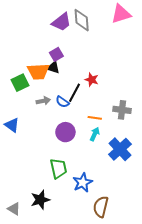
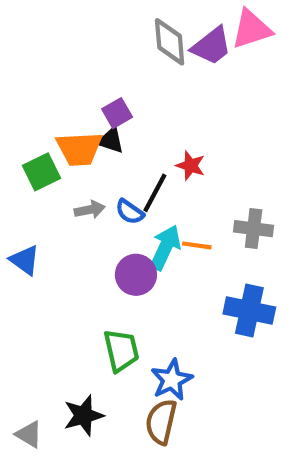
purple trapezoid: (61, 22) -> (212, 46), moved
cyan arrow: (95, 134) -> (165, 247), moved, size x1.5
blue cross: (120, 149) -> (249, 310), turned -35
brown semicircle: (101, 207) -> (161, 422), moved

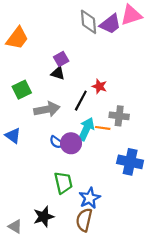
orange trapezoid: (79, 149) -> (17, 38), moved, turned -50
gray arrow: (90, 210) -> (47, 109), size x1.6
blue semicircle: (130, 212) -> (57, 142), moved
gray cross: (254, 229) -> (119, 116), moved

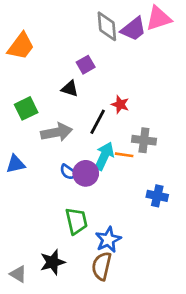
purple square: (61, 59) -> (86, 65), moved
blue triangle: (13, 136) -> (16, 164), turned -49
blue cross: (130, 162) -> (157, 196), size x0.7

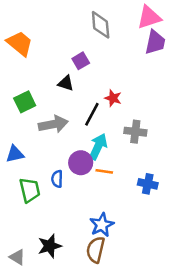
purple trapezoid: (133, 29) -> (155, 42), moved, turned -40
orange trapezoid: (21, 46) -> (20, 43), turned -88
orange line: (124, 155) -> (104, 171), moved
blue semicircle: (68, 172) -> (57, 179), moved, turned 56
green trapezoid: (76, 221) -> (30, 190), moved

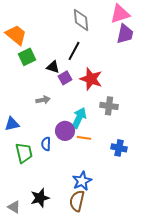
purple square: (81, 61) -> (65, 78), moved
red star: (113, 98) -> (91, 79), size x1.6
green square: (25, 102) -> (27, 57), moved
black line: (92, 114) -> (74, 51), moved
gray arrow: (53, 124) -> (43, 100), size x0.6

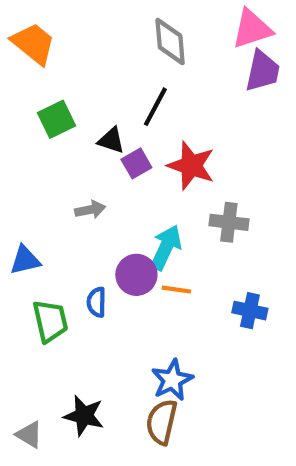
orange trapezoid: (16, 35) -> (33, 44), moved
black star: (40, 198) -> (84, 416), turned 30

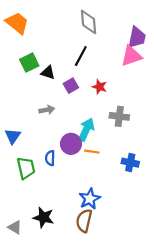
pink triangle: (252, 29) -> (131, 56), moved
black triangle: (111, 140) -> (48, 72), moved
red star: (191, 166) -> (100, 87), size x0.6
blue triangle: (25, 260) -> (13, 136), turned -42

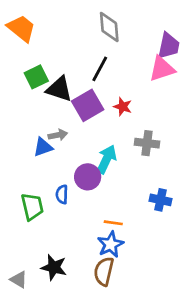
black triangle: (48, 72) -> (59, 89), size x1.5
purple square: (71, 86) -> (88, 105), size x1.6
blue triangle: (13, 136) -> (43, 147), moved, turned 35
orange line: (92, 152) -> (113, 223), moved

